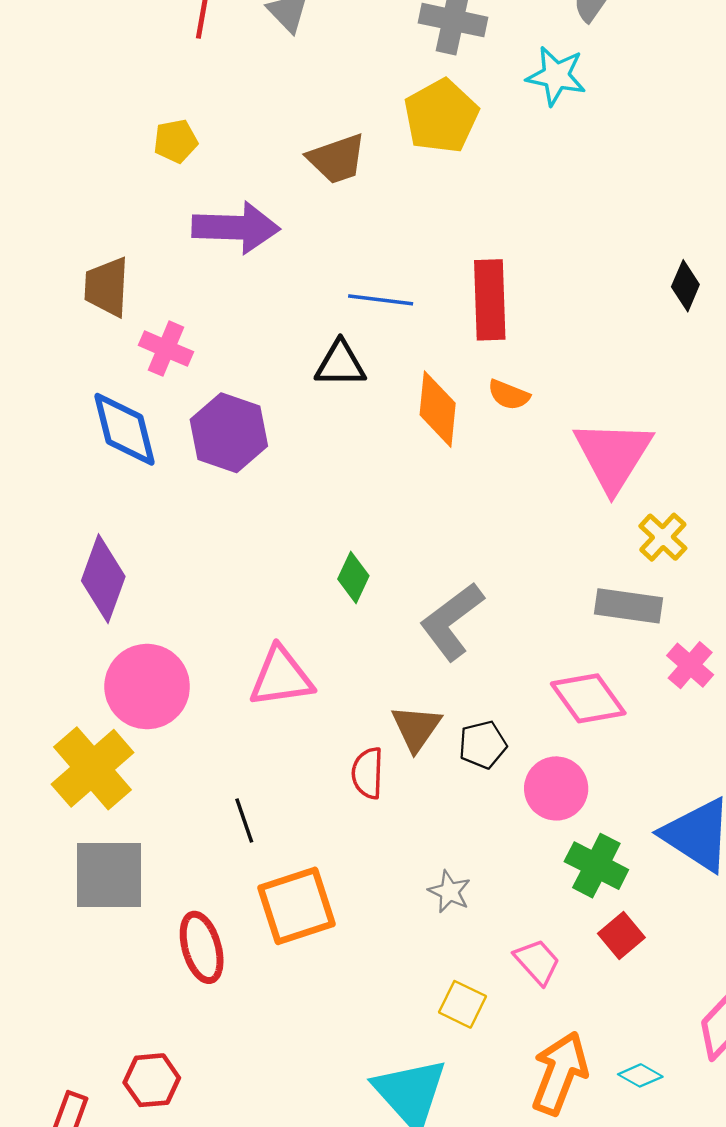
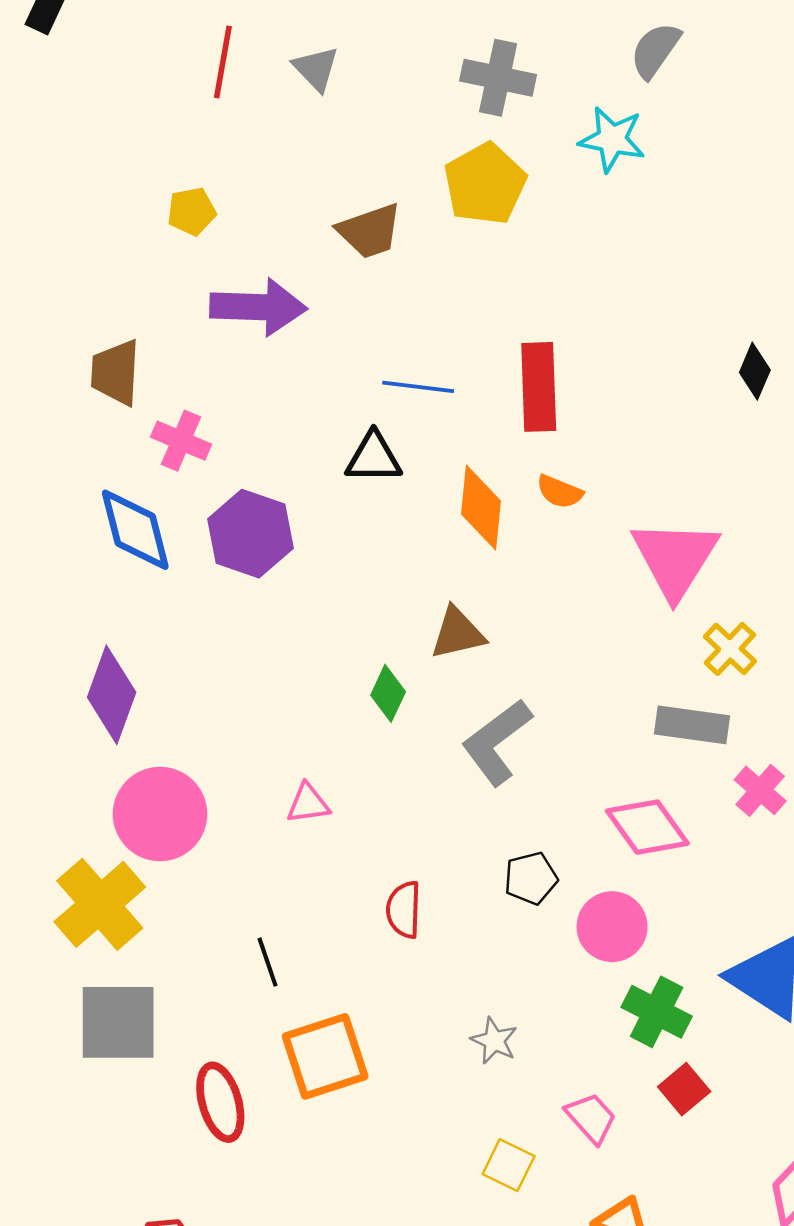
pink triangle: (281, 677) -> (308, 804), size x0.6
brown triangle: (416, 728) -> (457, 633), moved, turned 42

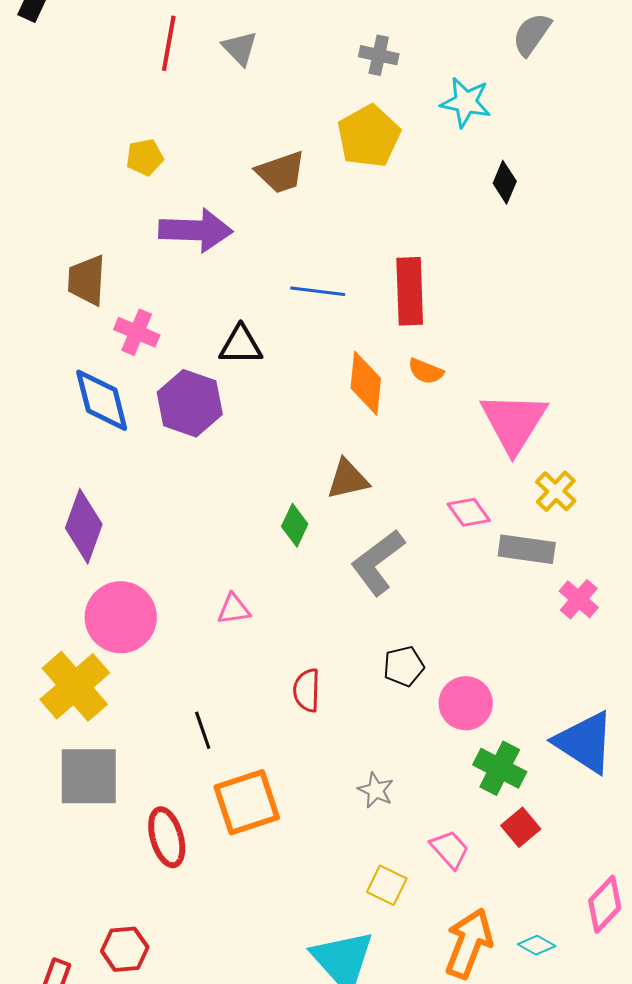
gray semicircle: (655, 50) -> (532, 34), moved
gray cross: (498, 78) -> (379, 55), size x0.7
black diamond: (755, 371) -> (505, 182), moved
black triangle: (374, 458) -> (241, 345), moved
pink diamond: (647, 827) -> (469, 512), moved, size x0.7

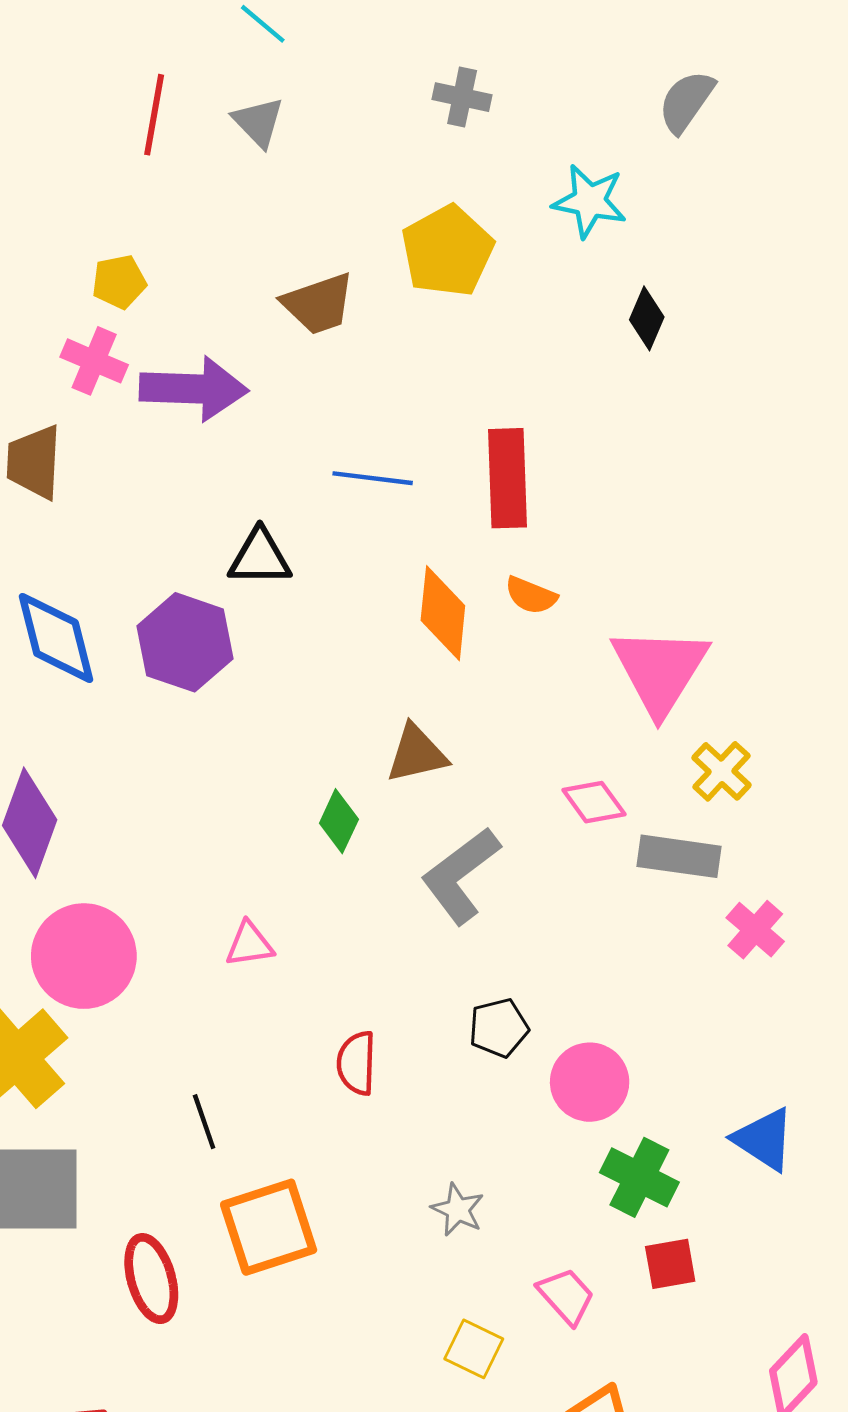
gray cross: (379, 55) -> (462, 97), moved
pink cross: (137, 332) -> (94, 361), moved
blue triangle: (585, 742) -> (764, 1139), size x0.7
red square: (521, 827) -> (670, 1264), turned 30

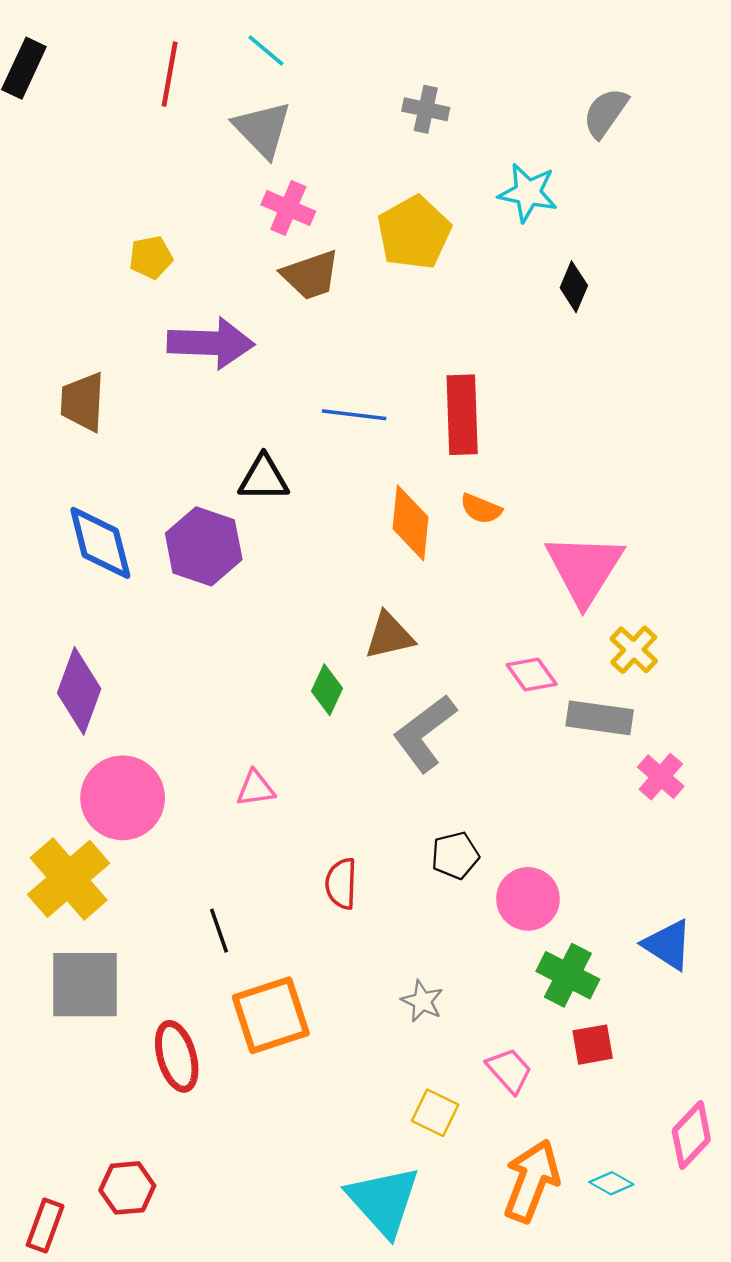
red line: (154, 115) -> (170, 74), moved
gray triangle: (258, 122) -> (262, 129), size x1.4
pink cross: (94, 361) -> (288, 208), moved

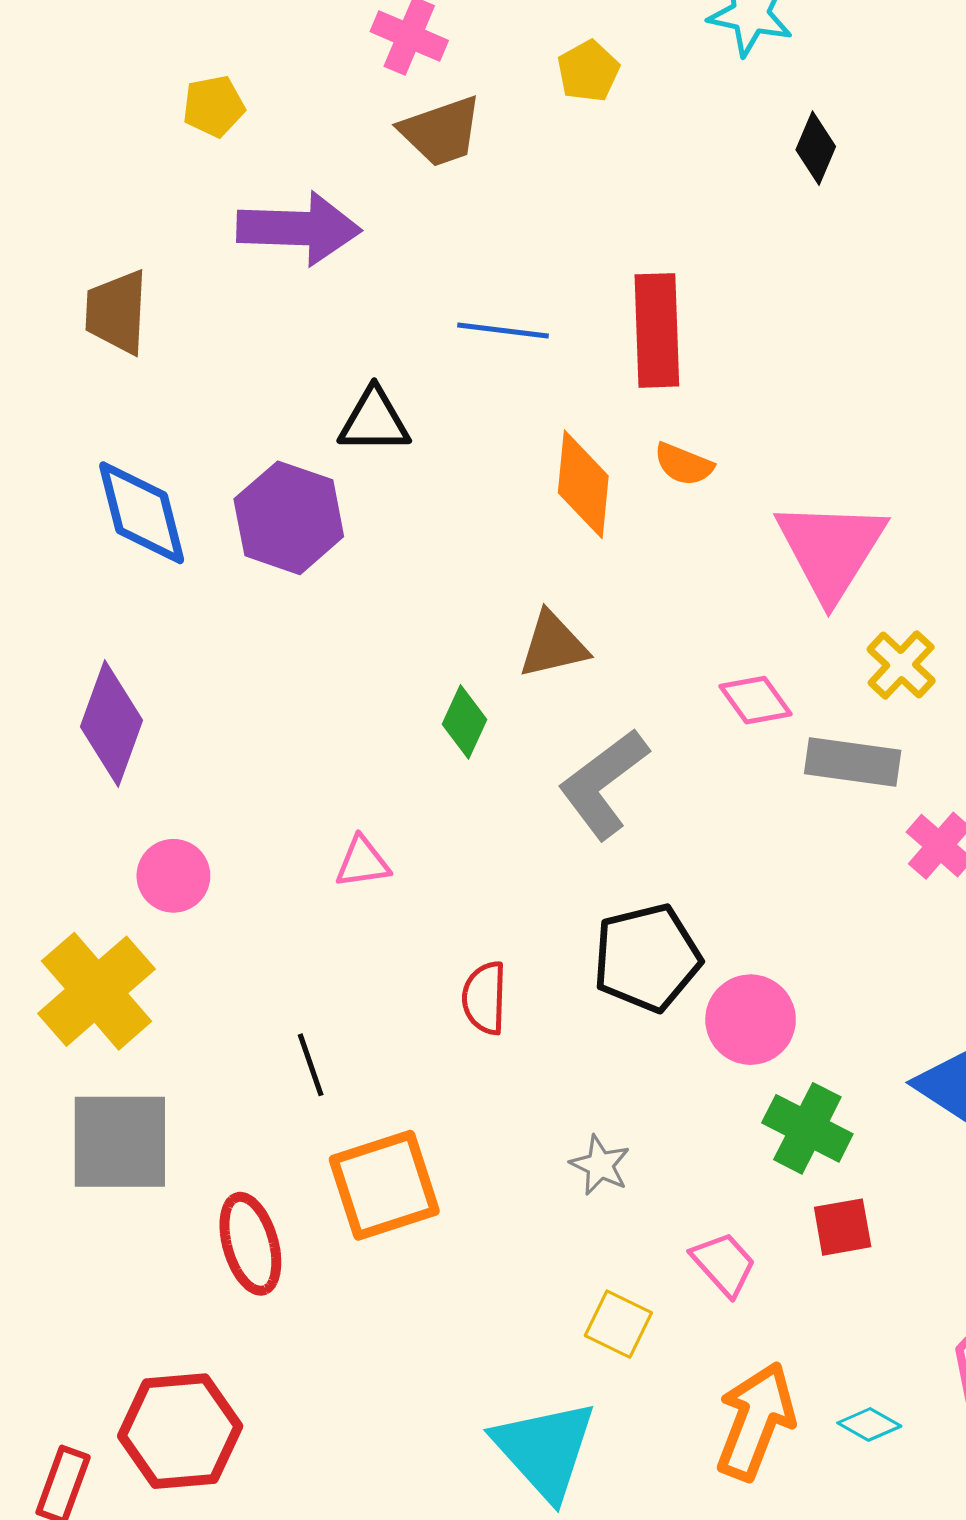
yellow pentagon: (414, 233) -> (588, 71), size x0.6
pink circle: (123, 798) -> (173, 876), size x0.6
black pentagon: (455, 855) -> (647, 958), size x1.6
red hexagon: (127, 1188) -> (180, 1431), size x1.5

